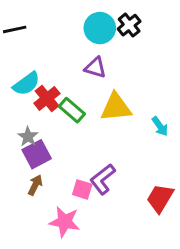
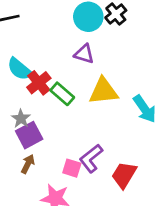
cyan semicircle: (26, 84) -> (20, 69), turned 76
cyan arrow: (160, 126) -> (145, 109), size x1.5
red trapezoid: (160, 198) -> (124, 175), moved

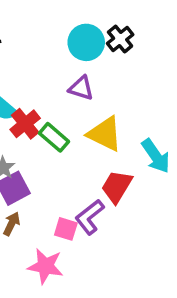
yellow triangle: (103, 91) -> (105, 134), turned 32
red trapezoid: (124, 175) -> (117, 187), moved

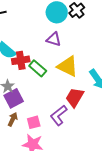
red cross: (25, 124) -> (21, 60), turned 30
pink square: (66, 229) -> (34, 122), moved, turned -32

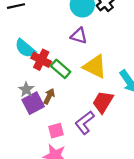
red cross: (21, 60) -> (41, 60), turned 36
brown arrow: (13, 119) -> (49, 96), moved

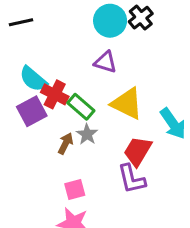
gray star: (26, 89) -> (87, 134), moved
purple square: (33, 103) -> (32, 111), moved
purple L-shape: (85, 123) -> (132, 179), moved, turned -65

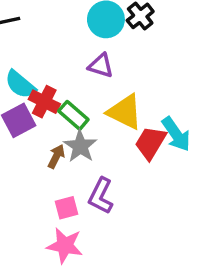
gray star: (87, 134) -> (80, 146), size x1.4
red trapezoid: (138, 151) -> (150, 143), moved
purple L-shape: (132, 179) -> (101, 196), moved, turned 40

